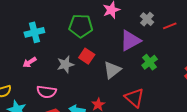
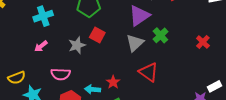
gray triangle: (112, 70) -> (135, 43), moved

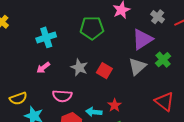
red square: (97, 35) -> (104, 71), moved
gray star: (77, 45) -> (79, 67), turned -30
red triangle: (149, 72) -> (164, 102), moved

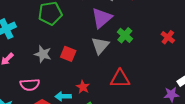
red triangle: (164, 102) -> (120, 79), moved, turned -30

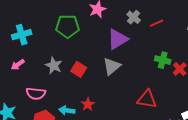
green cross: (125, 35) -> (163, 60), moved, turned -35
red triangle: (120, 79) -> (147, 99), moved

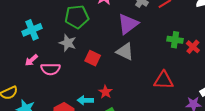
gray star: (54, 65) -> (68, 43), moved
gray triangle: (112, 66) -> (125, 51), turned -48
pink semicircle: (36, 94) -> (51, 69), moved

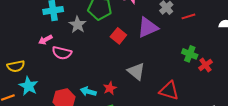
gray star: (68, 43) -> (78, 25), moved
gray triangle: (125, 51) -> (136, 71), moved
red square: (93, 58) -> (118, 36), moved

